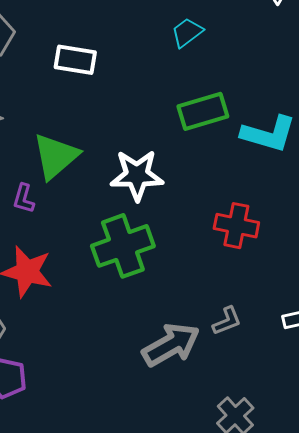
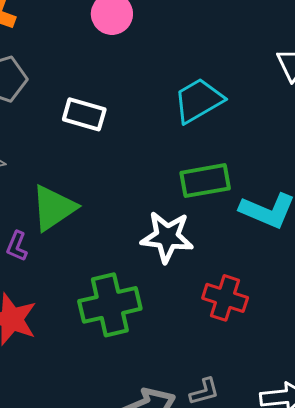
cyan trapezoid: (187, 33) -> (198, 100), size x1.6
white star: (137, 175) -> (167, 237), moved

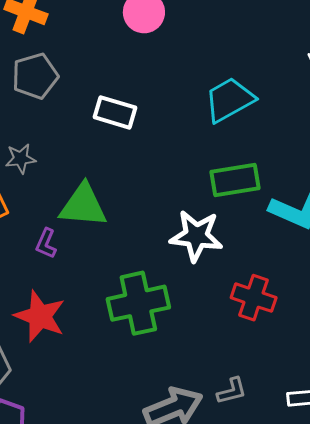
green triangle: (54, 208) -> (83, 206), turned 38

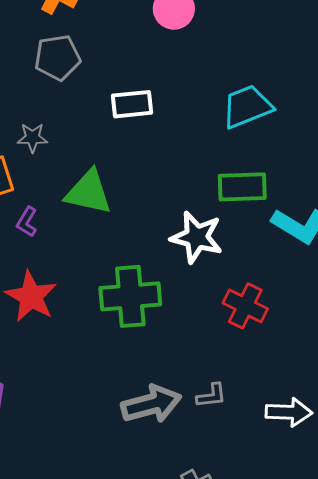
white rectangle: (115, 112) -> (132, 104), turned -30
purple L-shape: (46, 243) -> (27, 222), moved

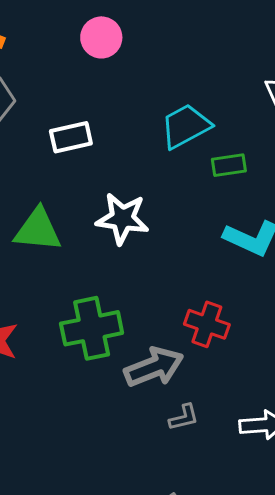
green rectangle: (242, 187) -> (229, 165), moved, size x0.7
white star: (197, 237) -> (122, 219), moved
gray arrow: (151, 404) -> (154, 367), moved

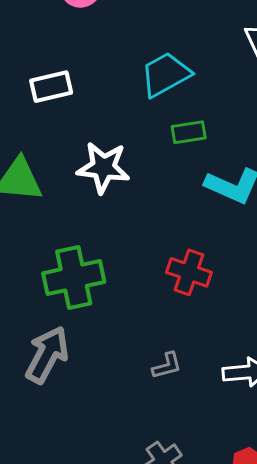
green rectangle: (229, 165) -> (189, 132), moved
gray arrow: (154, 367) -> (47, 355), moved, turned -40

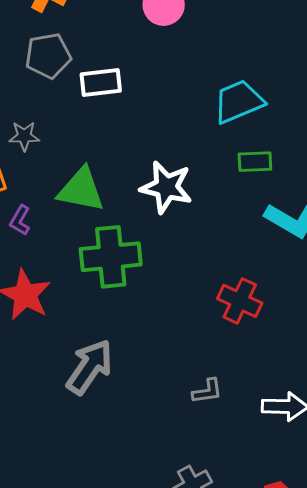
white rectangle: (51, 87) -> (101, 83), moved
green cross: (74, 278) -> (111, 257), moved

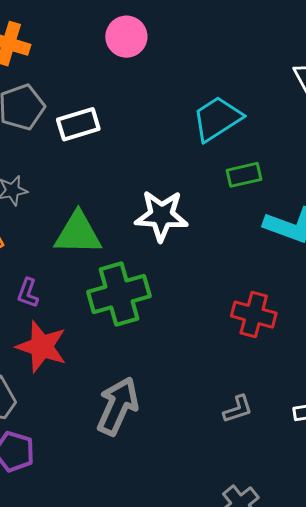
purple L-shape: (20, 220) -> (28, 293), moved

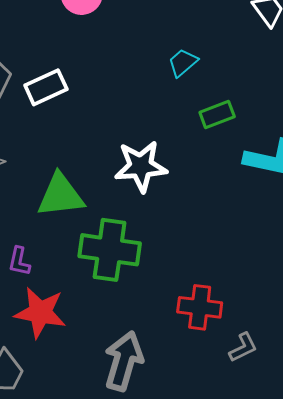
cyan trapezoid: (217, 119) -> (183, 63), size x0.6
green cross: (119, 294) -> (110, 250), turned 32
red cross: (254, 315) -> (200, 307), moved

